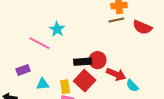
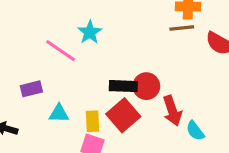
red arrow: (116, 74) -> (172, 111), turned 42

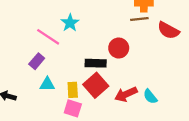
red circle: (146, 86) -> (119, 48), moved
purple rectangle: (31, 89) -> (37, 61), moved, turned -35
red arrow: (172, 111) -> (126, 94), moved, turned 85

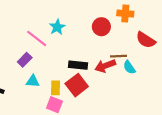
brown line: (139, 19) -> (118, 56), moved
red circle: (119, 48) -> (101, 27), moved
red arrow: (126, 94) -> (105, 66), moved
cyan semicircle: (150, 96) -> (129, 67), moved

